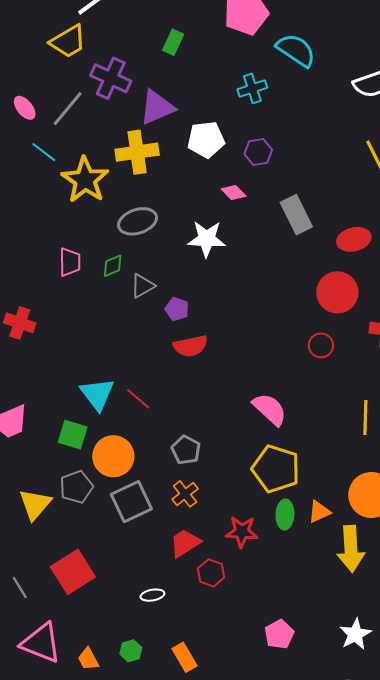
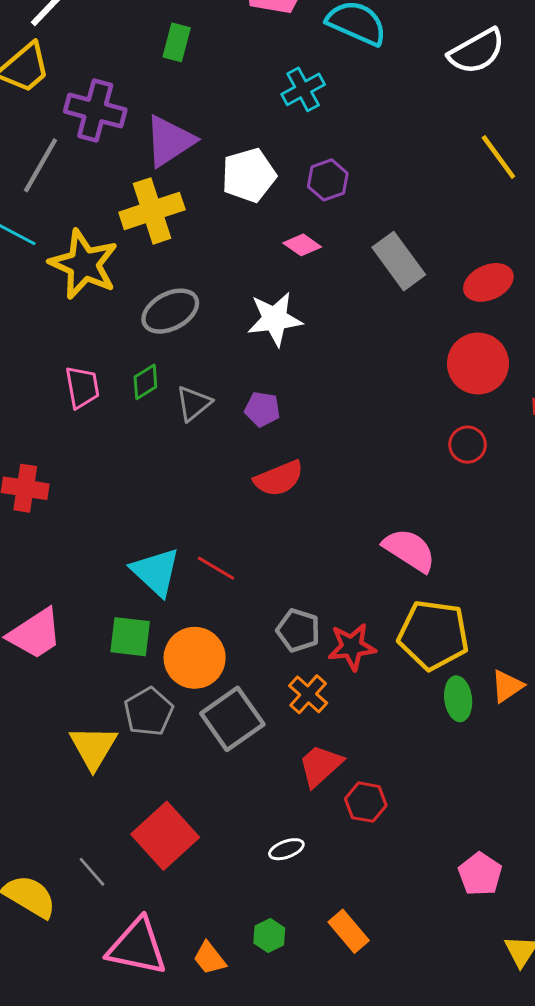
purple pentagon: (177, 309) -> (262, 409), moved
red star: (242, 532) -> (352, 647), moved

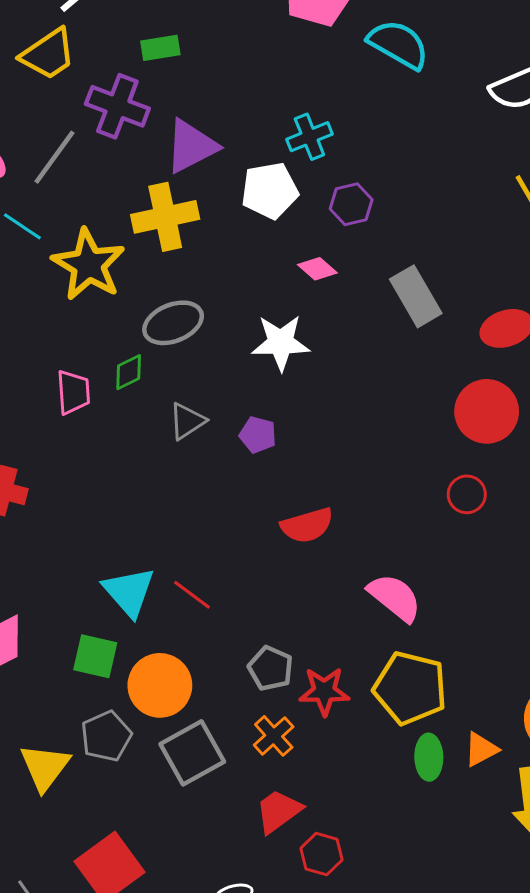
green rectangle: (177, 42) -> (160, 48), moved, turned 60
cyan cross: (303, 89) -> (309, 137), moved
green diamond: (145, 382) -> (129, 372), moved
red semicircle: (279, 478) -> (307, 525), moved

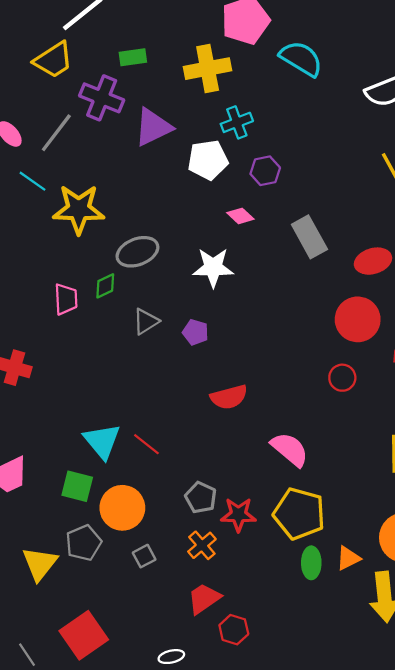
yellow cross: (165, 217) -> (208, 69), moved
yellow star: (88, 265) -> (79, 209), turned -30
gray square: (192, 753) -> (144, 556), size x0.5

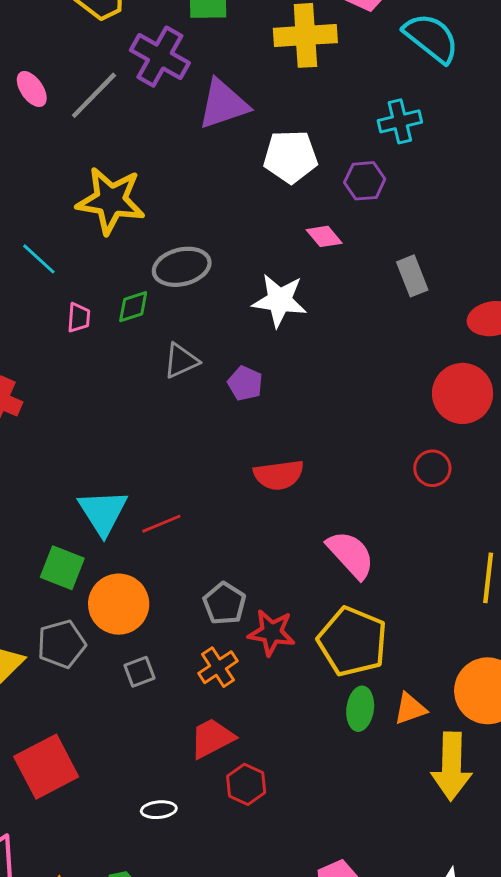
cyan cross: (237, 122) -> (400, 121), moved
cyan line: (32, 181) -> (39, 259), moved
gray rectangle: (309, 237) -> (412, 276), size x0.7
pink trapezoid: (66, 299) -> (79, 318), size x0.7
red line: (146, 444) -> (161, 524), turned -68

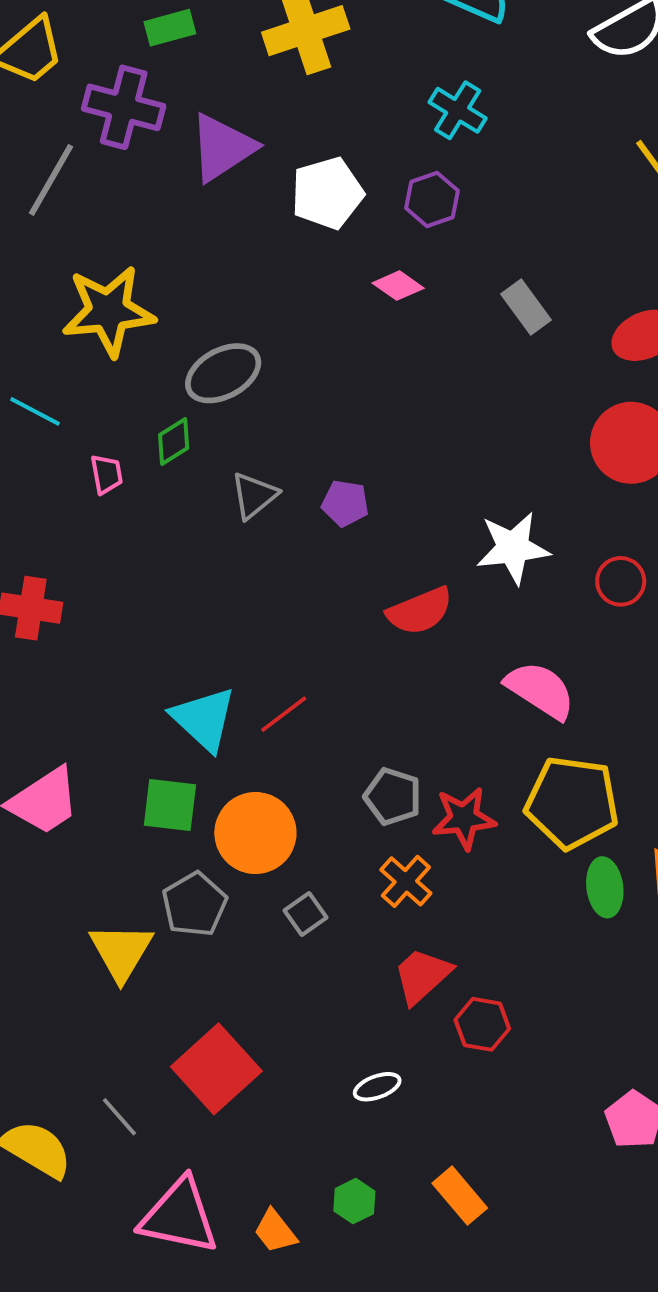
cyan cross: (400, 121) -> (458, 110), turned -30
white star: (280, 300) -> (513, 548), moved
red circle: (432, 468) -> (621, 581), moved

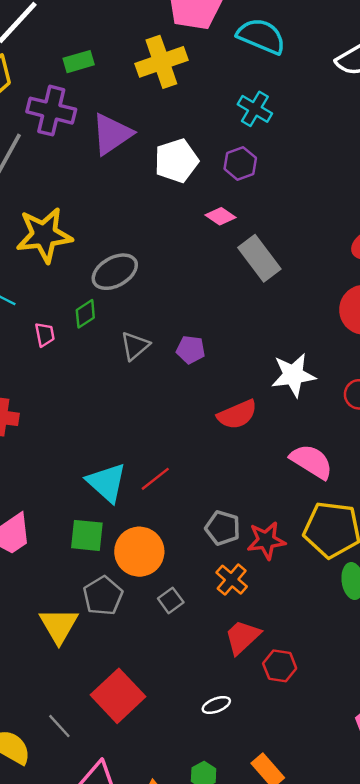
gray rectangle: (526, 307) -> (259, 258), moved, size x1.4

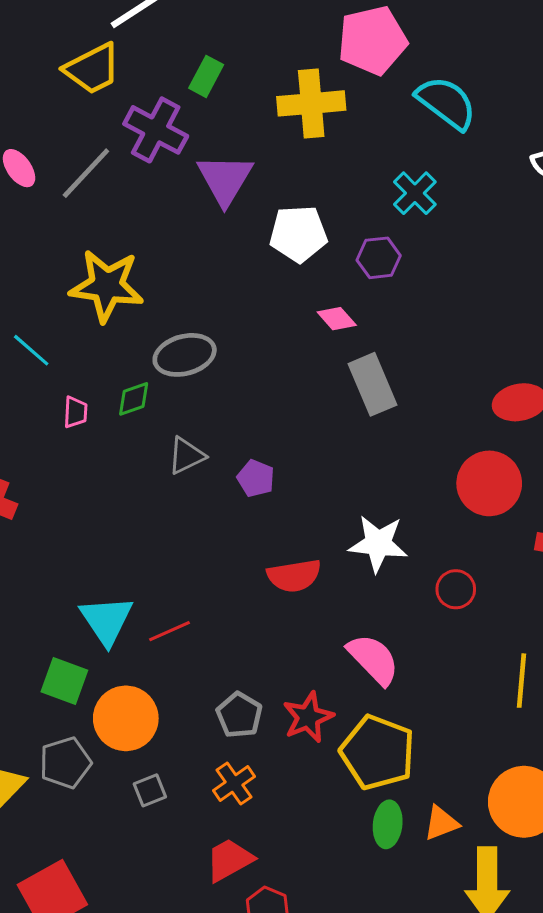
green rectangle: (79, 62) -> (206, 76), turned -60
purple triangle: (112, 134) -> (225, 179), turned -39
red star: (266, 540) -> (308, 717), moved, turned -30

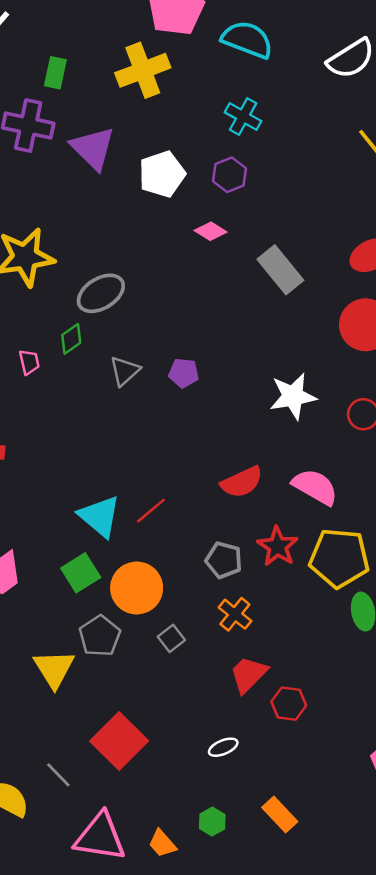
gray rectangle: (373, 384) -> (280, 270), moved
red semicircle: (294, 576) -> (242, 482), moved
green square: (64, 681) -> (81, 573), turned -36

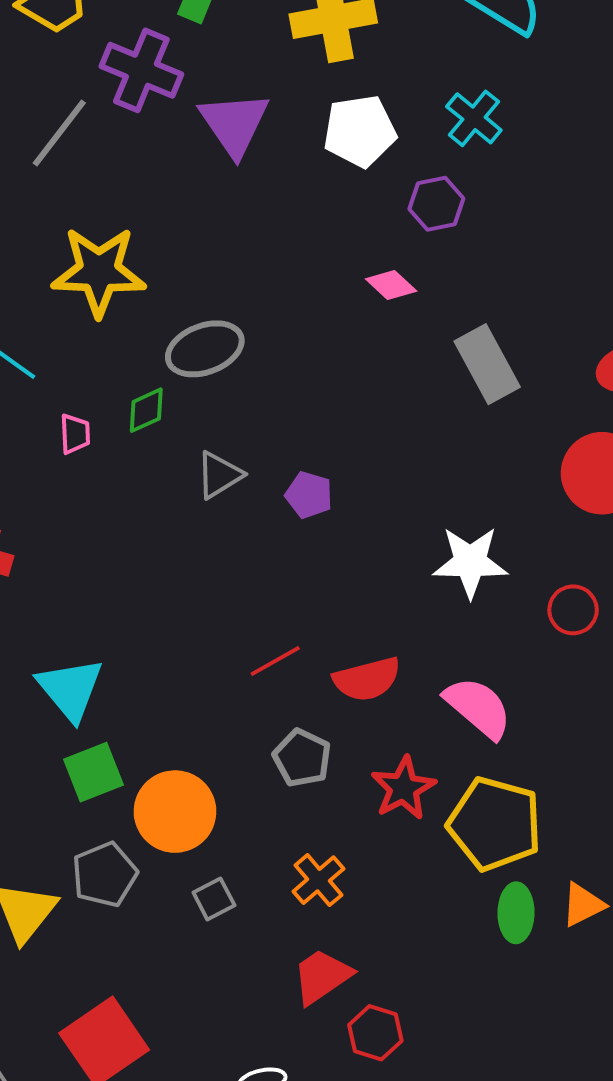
white pentagon: (162, 174) -> (360, 131), moved
red line: (151, 511) -> (275, 661), moved
cyan triangle: (100, 516) -> (70, 689), moved
gray pentagon: (224, 560) -> (302, 758), moved

